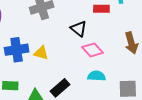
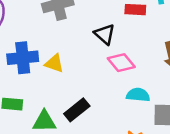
cyan semicircle: (96, 76) -> (138, 95), moved

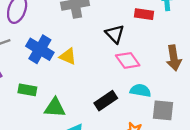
blue cross: (23, 58) -> (40, 49), turned 32
black rectangle: (77, 110) -> (106, 101), moved

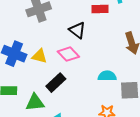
pink diamond: (128, 60) -> (68, 54), moved
black rectangle: (106, 101) -> (56, 83), moved

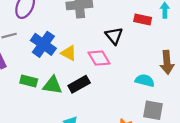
cyan semicircle: (107, 76) -> (145, 80), moved
green triangle: (35, 102) -> (52, 85), moved

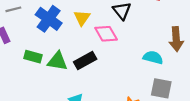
yellow triangle: (69, 53) -> (82, 18), moved, turned 35

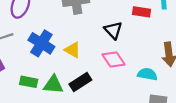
yellow triangle: (82, 18) -> (72, 50), moved, turned -30
pink diamond: (106, 34) -> (113, 59), moved

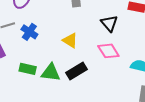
blue cross: (41, 43) -> (29, 32), moved, size x0.7

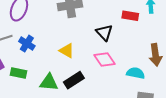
green rectangle: (28, 69) -> (19, 73), moved

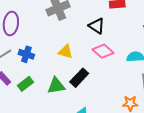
green rectangle: (19, 73) -> (25, 84), turned -35

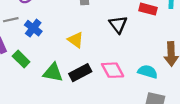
pink diamond: (103, 51) -> (113, 70), moved
green rectangle: (25, 84) -> (21, 59), turned 63

